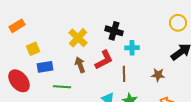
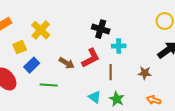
yellow cross: (78, 38) -> (41, 30), moved
brown arrow: (80, 65) -> (67, 63), turned 140
blue rectangle: (45, 67) -> (32, 65), turned -35

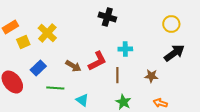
black cross: (101, 29) -> (107, 17), moved
yellow square: (20, 47) -> (23, 42), moved
cyan triangle: (95, 97) -> (82, 100), moved

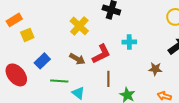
yellow cross: (47, 33) -> (79, 26), moved
brown line: (117, 75) -> (108, 79), moved
cyan triangle: (82, 100) -> (78, 93), moved

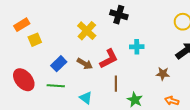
blue rectangle: (42, 61) -> (59, 64), moved
green line: (59, 81) -> (56, 86), moved

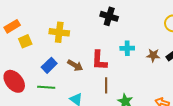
yellow cross: (87, 31) -> (59, 32), moved, turned -36
red L-shape: (109, 59) -> (99, 60), turned 120
brown star: (163, 74) -> (153, 55), moved

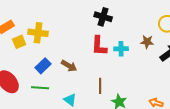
yellow cross: (59, 32) -> (38, 33), moved
brown star: (153, 55) -> (147, 42), moved
red L-shape: (99, 60) -> (99, 46), moved

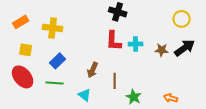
yellow square: (19, 42) -> (26, 50), moved, turned 32
brown star: (147, 42) -> (162, 50), moved
brown arrow: (69, 66) -> (93, 70), moved, turned 84

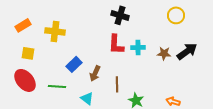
yellow circle: (182, 19) -> (176, 15), moved
blue rectangle: (58, 61) -> (74, 64), moved

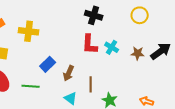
yellow circle: (176, 15) -> (140, 15), moved
cyan cross: (138, 47) -> (112, 47), turned 32
cyan triangle: (87, 98) -> (71, 98), moved

